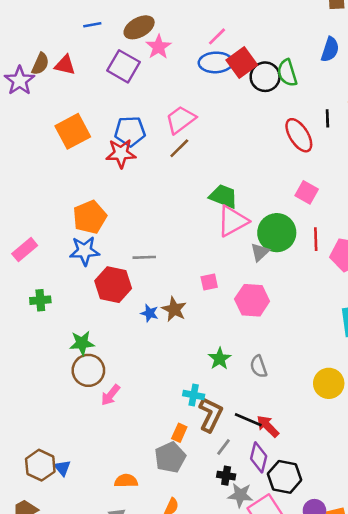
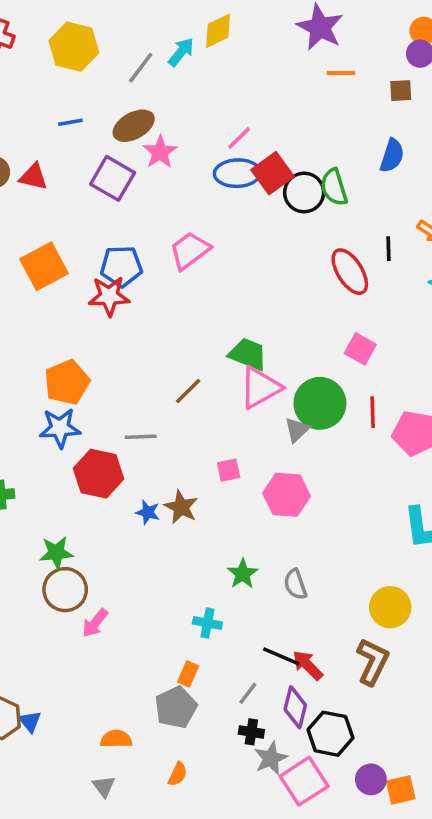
brown line: (179, 148) -> (188, 391), moved
brown L-shape: (211, 415) -> (373, 662), moved
gray star: (240, 495) -> (271, 758), turned -30

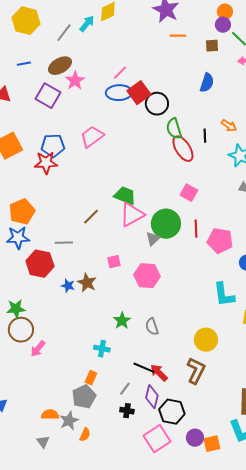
green semicircle: (334, 187) -> (174, 129), moved
gray star: (271, 758) -> (69, 421), moved

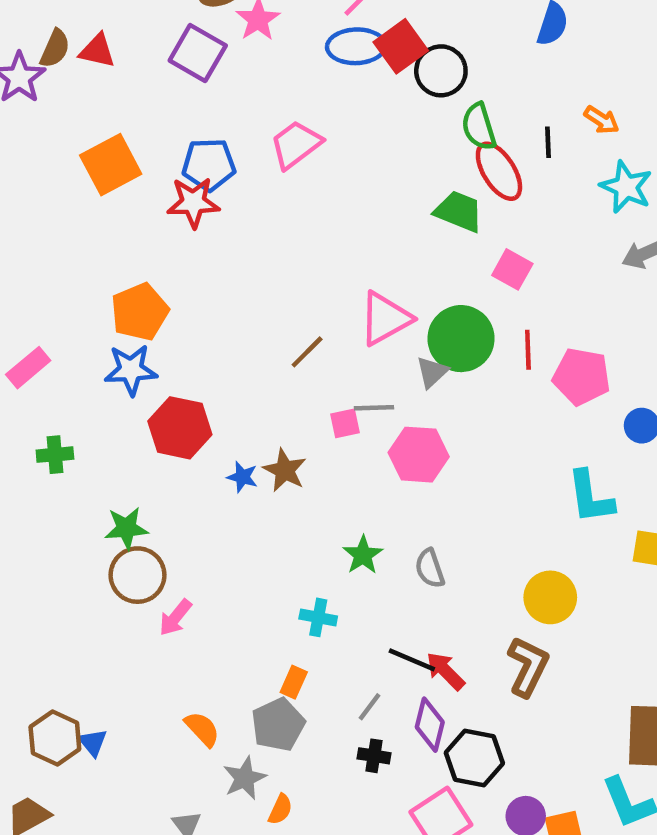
green trapezoid: (125, 196) -> (459, 211), moved
brown line: (91, 217) -> (307, 352), moved
gray line: (64, 243) -> (374, 408), moved
orange semicircle: (50, 415) -> (202, 729), moved, turned 48

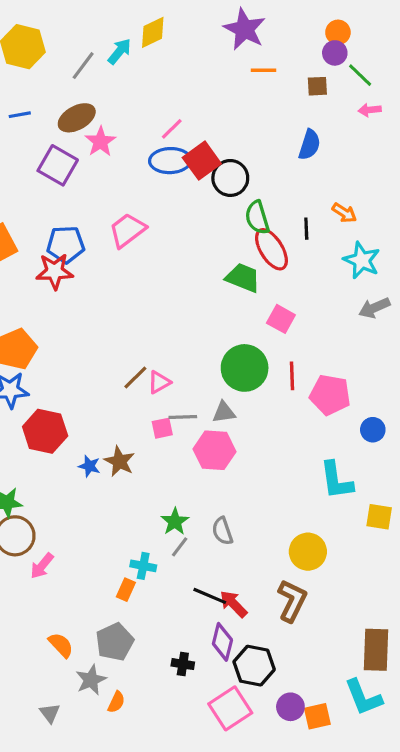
pink triangle: (385, 319) -> (159, 382), moved, size x0.6
gray triangle: (432, 372) -> (224, 412), moved, turned 35
orange rectangle: (294, 682) -> (126, 590), moved
gray line: (370, 707) -> (180, 547), moved

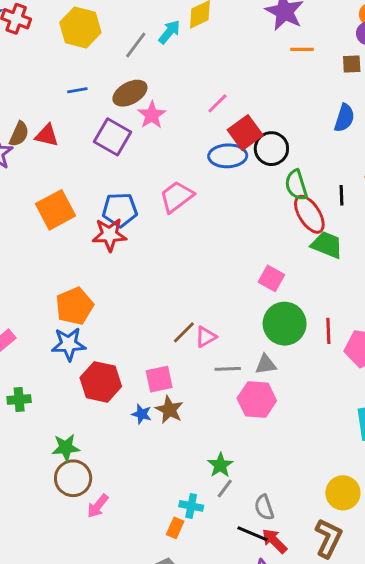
blue ellipse: (170, 161) -> (228, 156), moved
green trapezoid: (243, 278) -> (327, 245), moved
pink square: (281, 319) -> (271, 278), moved
pink square: (162, 428) -> (159, 379), moved, size x1.4
gray semicircle: (222, 531) -> (264, 507), moved

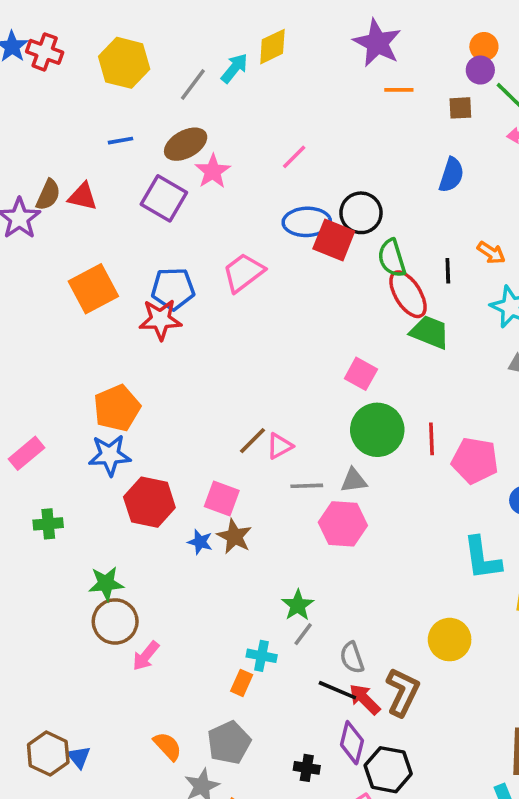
red square: (245, 133) -> (334, 240), moved, turned -32
pink square: (159, 379) -> (222, 499), turned 32
brown L-shape: (328, 538) -> (403, 692), moved

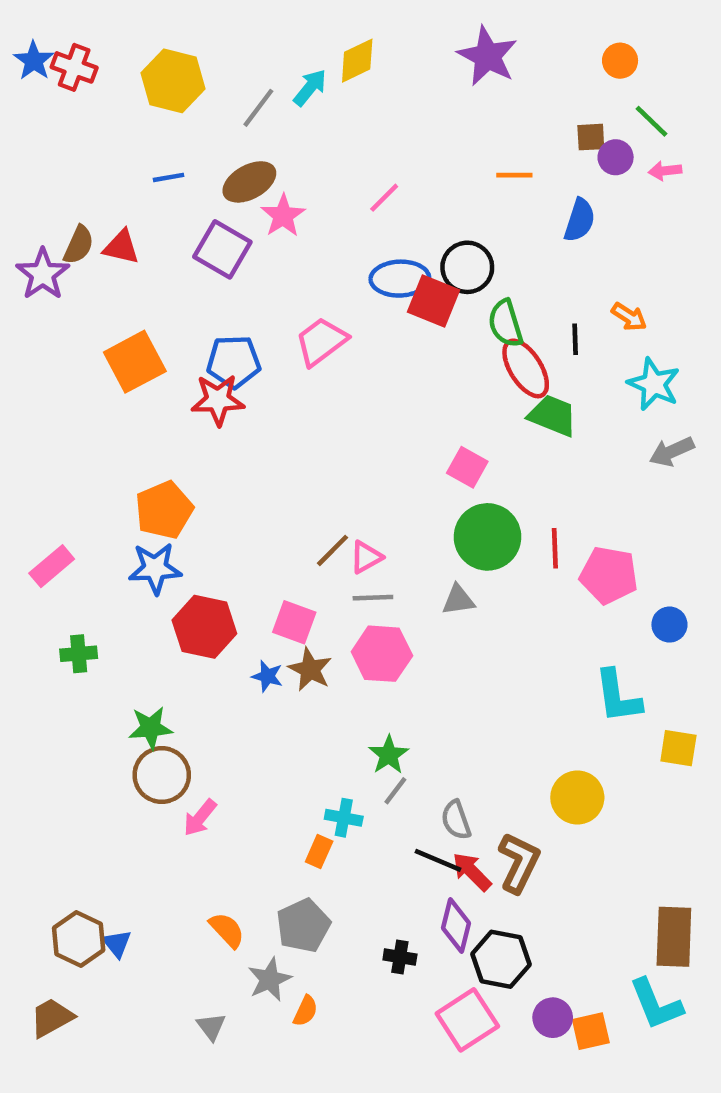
purple circle: (480, 70) -> (616, 157), moved
orange line: (399, 90) -> (514, 175), moved
gray line: (307, 486) -> (373, 598), moved
pink hexagon: (343, 524) -> (382, 654), moved

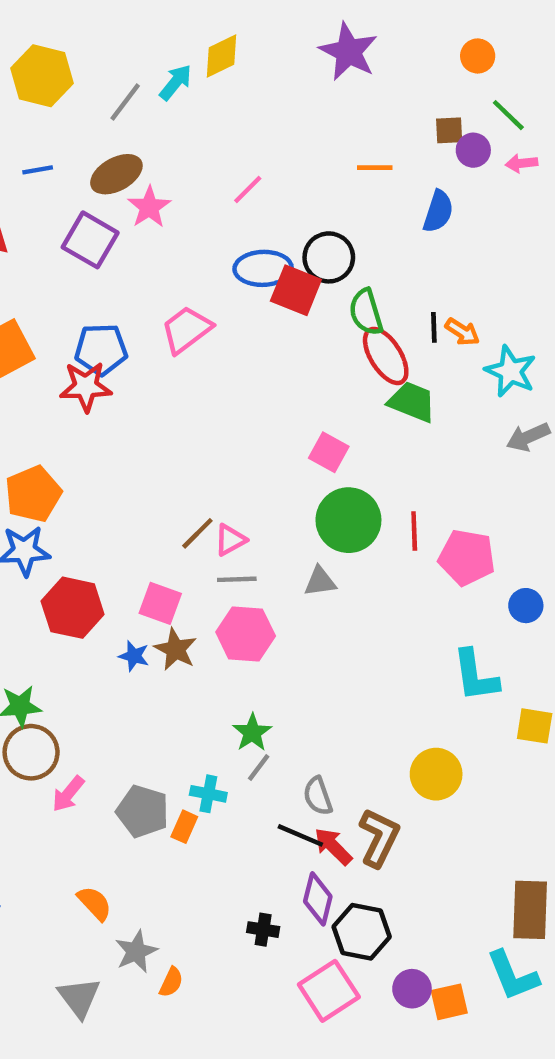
orange arrow: (629, 317) -> (462, 332), moved
gray pentagon: (303, 926) -> (143, 811), moved, turned -30
gray triangle: (211, 1027) -> (79, 997), size x1.5

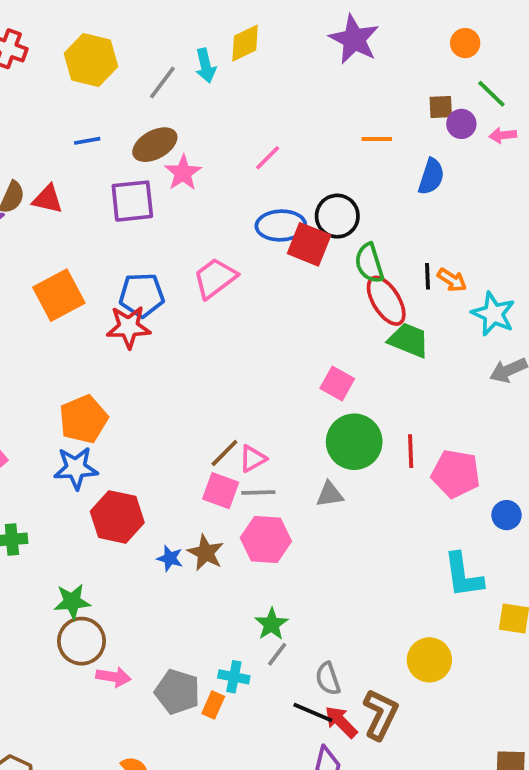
cyan arrow: (176, 82) -> (206, 66), turned 128
purple square: (90, 240) -> (132, 201), turned -36
pink square: (160, 603) -> (221, 491), moved
pink arrow: (68, 794) -> (113, 677), turned -120

